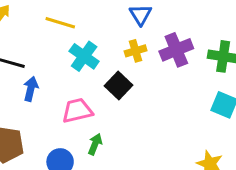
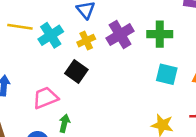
cyan cross: (84, 56) -> (51, 35), moved, turned 30

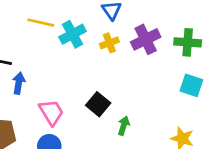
black square: (76, 72) -> (98, 104), moved
pink trapezoid: (45, 98) -> (51, 112), moved, turned 76
green arrow: (64, 123) -> (124, 126), moved

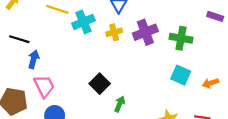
pink trapezoid: (51, 112) -> (44, 86), moved

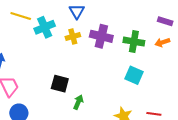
purple cross: (145, 32) -> (101, 36), turned 35
orange arrow: (210, 83) -> (162, 42), moved
black square: (100, 84) -> (60, 84), turned -30

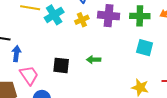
black square: (60, 84) -> (61, 65), moved
green arrow: (78, 102) -> (94, 60), moved, turned -104

